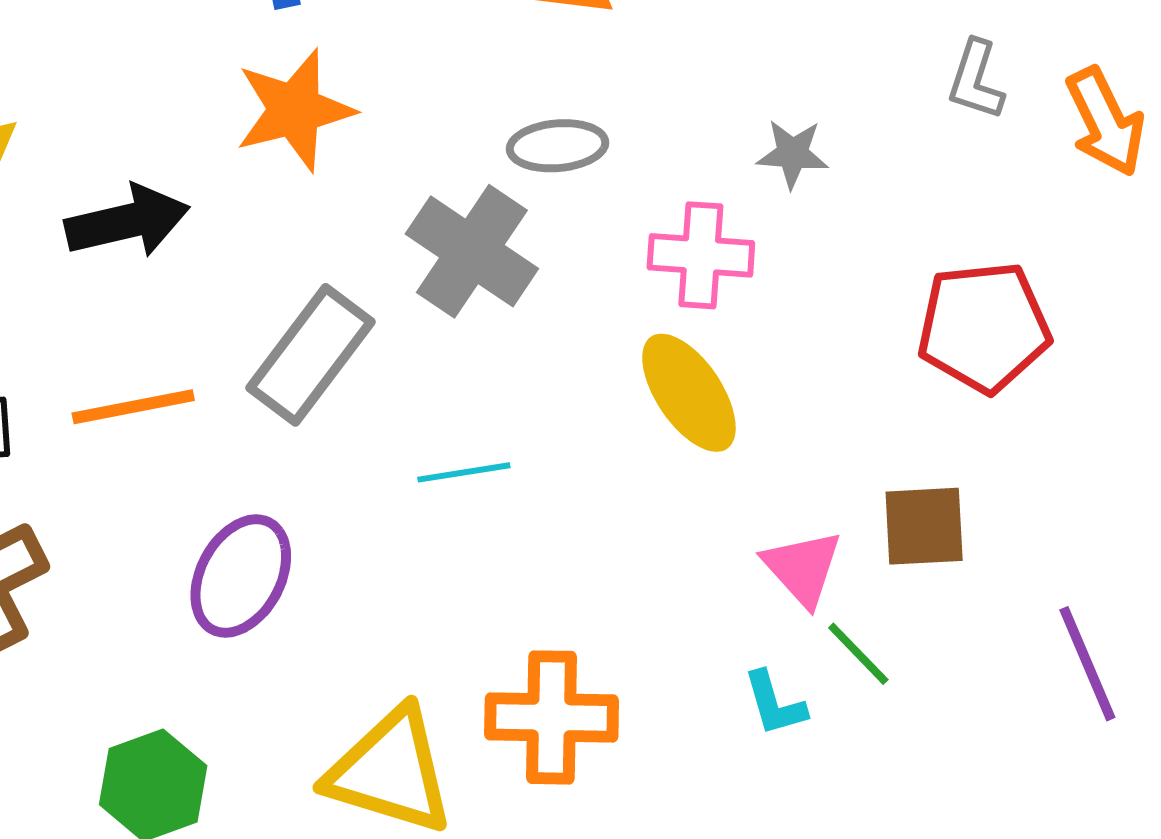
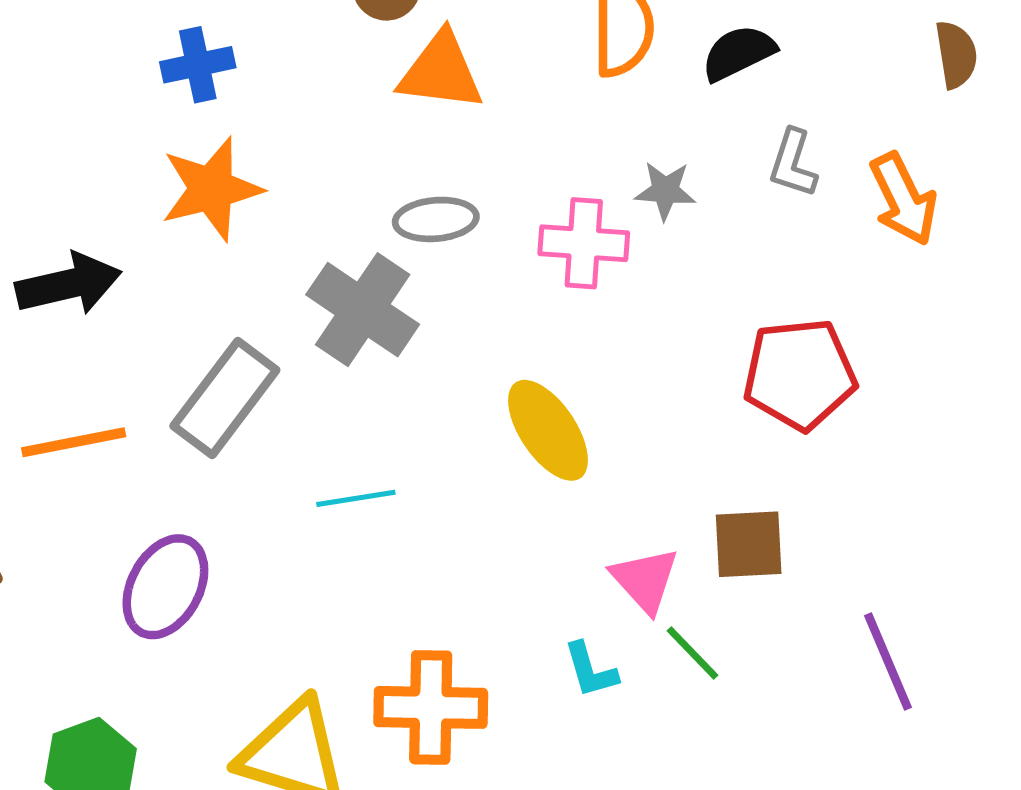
gray star: (793, 154) -> (665, 191), moved
pink cross: (701, 255) -> (584, 243), moved
cyan L-shape: (775, 703) -> (591, 670), moved

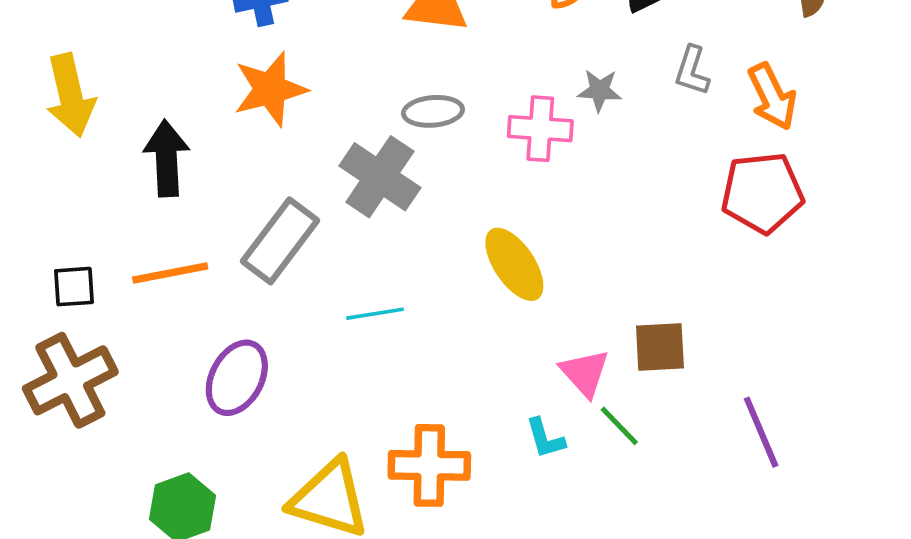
black arrow: (69, 284) -> (167, 158), turned -80
red pentagon: (800, 374) -> (762, 193), moved

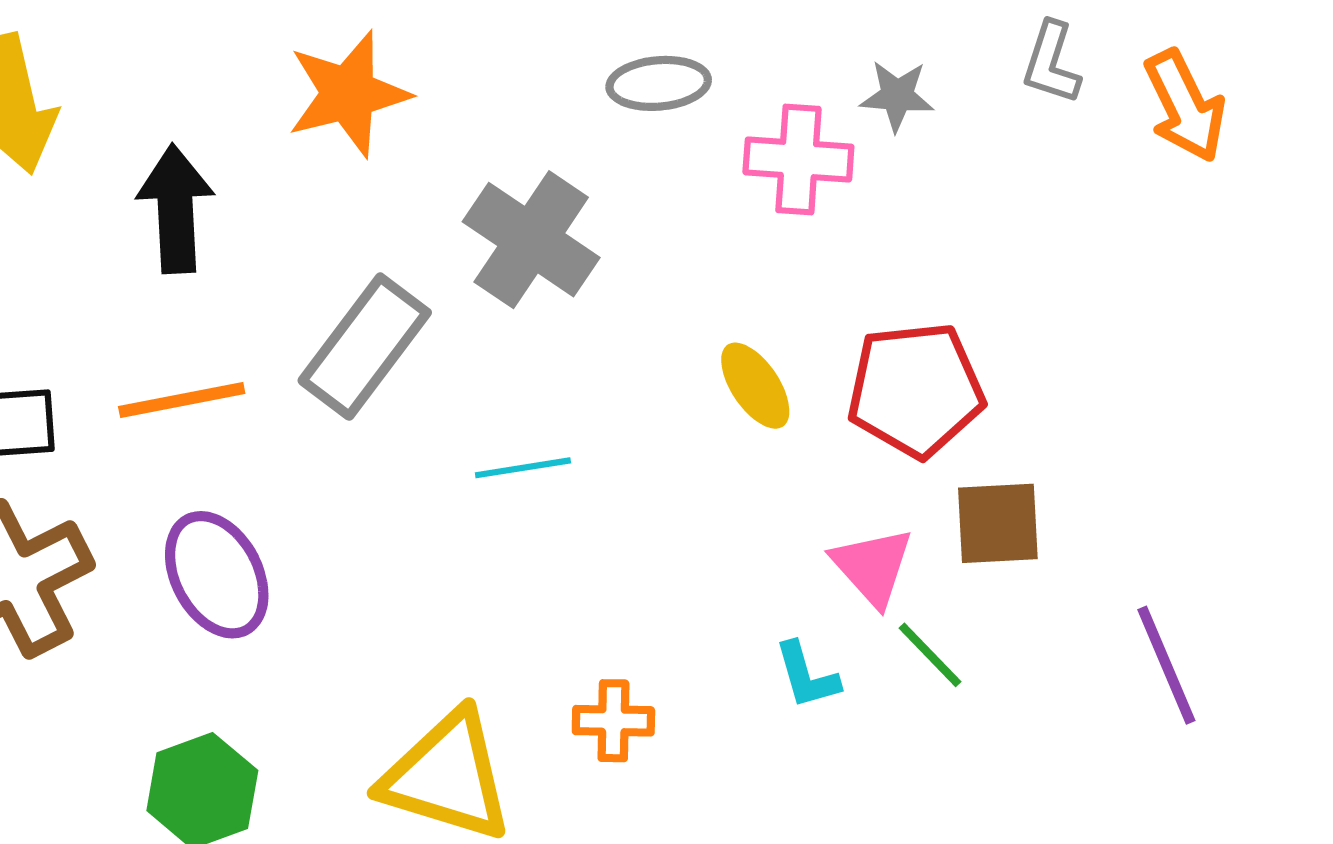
gray ellipse: (433, 111) -> (659, 83), moved
red pentagon: (762, 193) -> (916, 390), moved
yellow ellipse: (514, 264) -> (755, 386), size x0.7
purple ellipse: (237, 378) -> (217, 575), moved, turned -56
orange cross: (429, 465) -> (613, 721), size x0.6

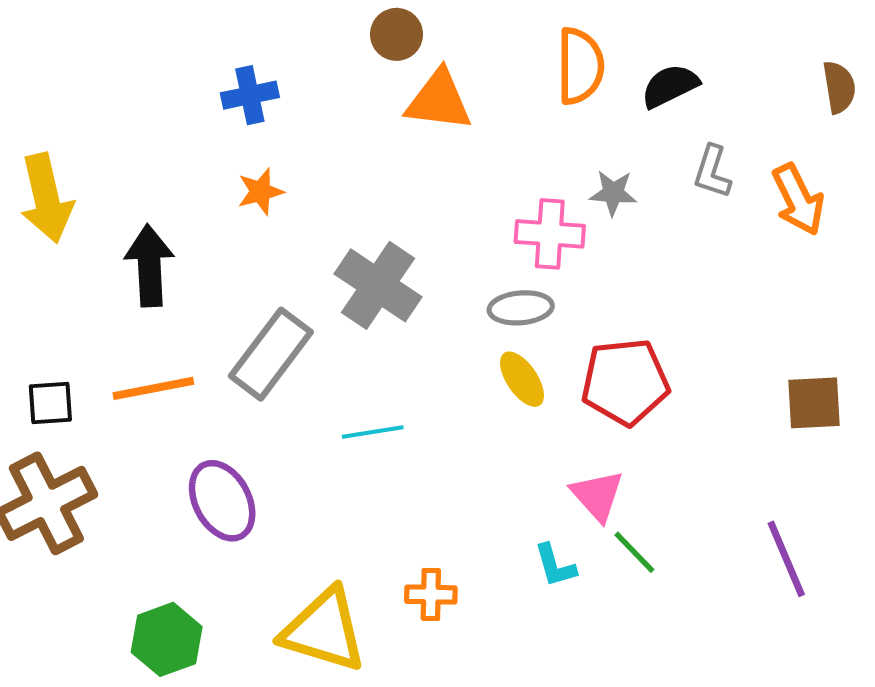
gray ellipse: (659, 83) -> (521, 308), moved
orange star: (348, 94) -> (260, 192), size x0.6
brown square: (998, 523) -> (814, 403), moved
purple ellipse: (217, 575) -> (222, 501), moved

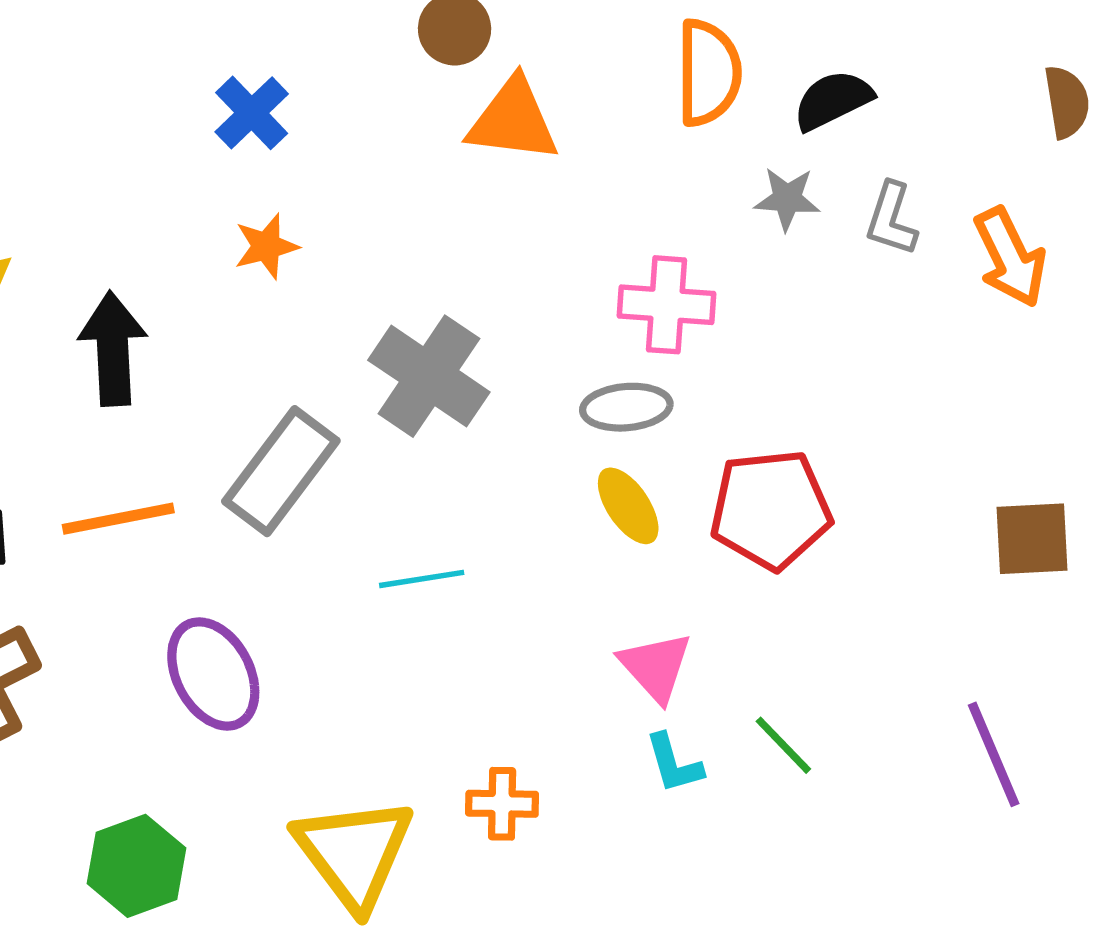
blue cross: (250, 95) -> (252, 113), turned -32
gray star: (613, 193) -> (787, 199), moved
pink triangle: (597, 495) -> (656, 667), moved
yellow triangle: (324, 630) -> (354, 853), turned 36

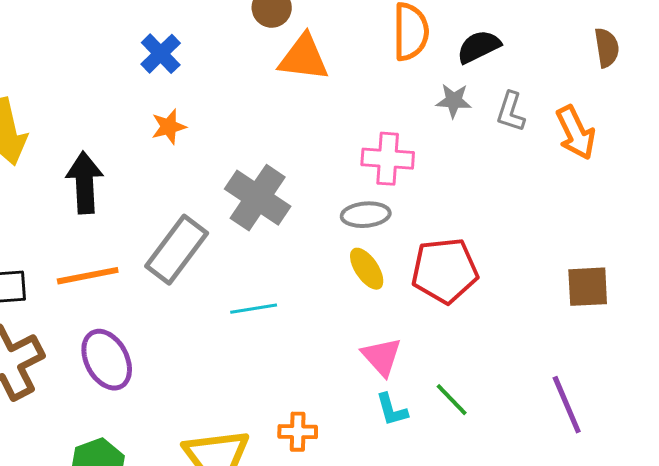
purple ellipse: (213, 674) -> (107, 360), moved

